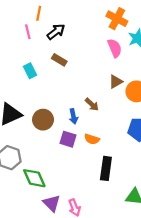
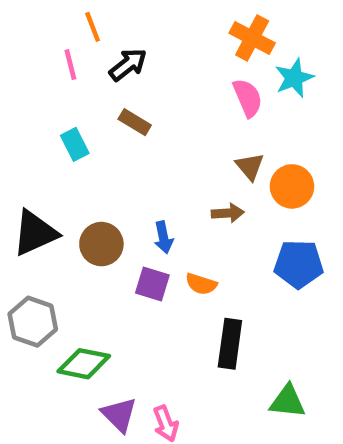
orange line: (39, 13) -> (93, 27), turned -32
brown triangle: (116, 82) -> (250, 166), turned -40
brown arrow: (92, 104) -> (228, 213), moved, turned -48
green diamond: (34, 178) -> (84, 364), turned -55

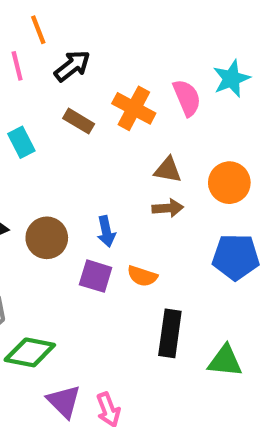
orange cross: (252, 38) -> (134, 108), moved
brown triangle: (250, 166) -> (168, 170), moved, turned -40
green triangle: (288, 401) -> (225, 361), moved

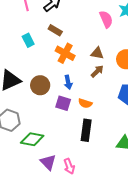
orange cross: (134, 108) -> (65, 53), moved
brown arrow: (168, 208) -> (97, 71), turned -40
black rectangle: (170, 333) -> (86, 130), moved

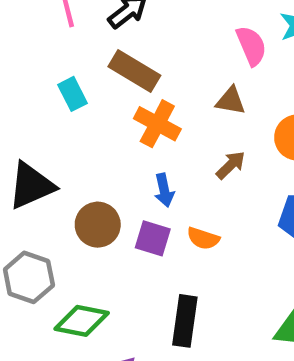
brown rectangle: (55, 30) -> (134, 71), size x1.5
brown triangle: (97, 53) -> (231, 101), moved
brown circle: (40, 85) -> (98, 225), moved
black rectangle: (86, 130) -> (185, 321), moved

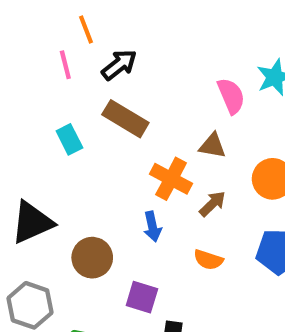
orange cross: (157, 124) -> (171, 179), moved
purple square: (153, 238) -> (142, 297), moved
orange semicircle: (203, 238) -> (208, 260), moved

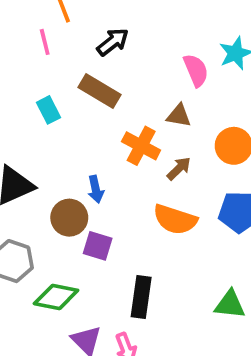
black arrow: (119, 65) -> (113, 42), moved
blue arrow: (152, 227) -> (96, 189), moved
orange semicircle: (208, 260) -> (175, 220), size x1.6
purple square: (142, 297) -> (98, 246), moved

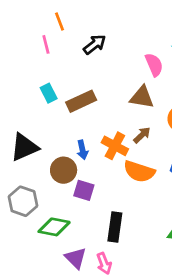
brown rectangle: (100, 91) -> (81, 101), moved, turned -56
brown triangle: (179, 116) -> (142, 97), size x1.4
orange cross: (141, 146) -> (115, 146), moved

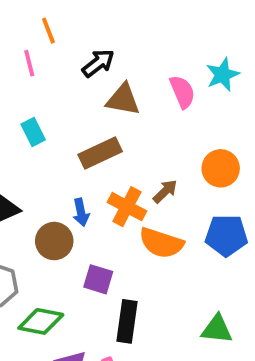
brown triangle: (142, 97) -> (123, 99), moved
brown rectangle: (81, 101) -> (100, 153), moved
purple square: (84, 190) -> (98, 279), moved

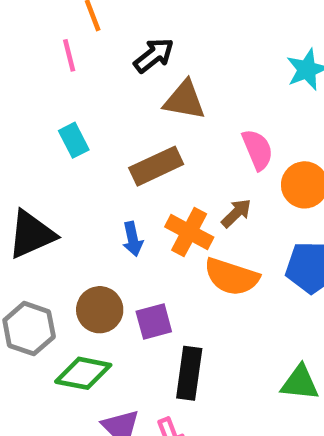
pink semicircle: (182, 92) -> (257, 150), moved
brown circle: (54, 241) -> (100, 310), moved
purple square: (98, 279) -> (154, 321), turned -32

